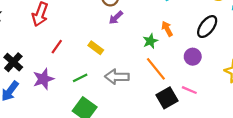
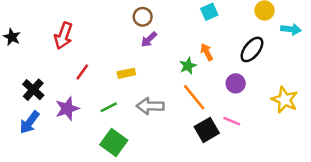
yellow rectangle: (96, 48) -> (126, 73), turned -48

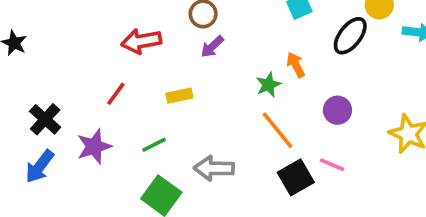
red arrow: (63, 36) -> (141, 41), moved, turned 60
black ellipse: (252, 49) -> (350, 36), moved
gray arrow: (150, 106) -> (214, 168), moved

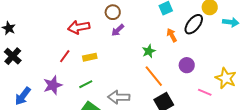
orange arrow: (296, 65) -> (172, 35), moved
yellow rectangle: (179, 96) -> (90, 57), moved
black cross: (45, 119) -> (13, 56), moved
pink line: (332, 165) -> (205, 92), moved

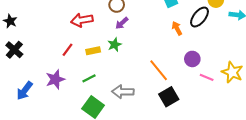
green star: (149, 51) -> (115, 45), moved
pink line: (205, 92) -> (207, 77), moved

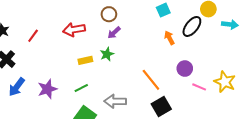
red line: (68, 50) -> (33, 36), moved
blue arrow: (25, 91) -> (17, 87), moved

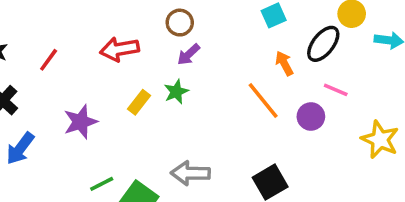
yellow rectangle: (85, 60) -> (139, 102), turned -40
orange line: (151, 80) -> (263, 101), moved
pink line: (199, 87) -> (336, 90), moved
green line: (81, 88) -> (102, 184), moved
purple star: (47, 89) -> (80, 122), moved

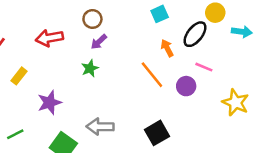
yellow rectangle: (139, 102) -> (19, 76), moved
purple star: (80, 122) -> (49, 103), moved
green line: (102, 184) -> (15, 134), moved

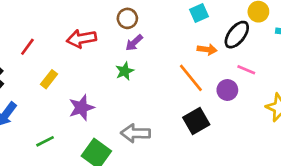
orange arrow: (167, 48) -> (207, 49), turned 126
black square: (157, 133) -> (196, 121), moved

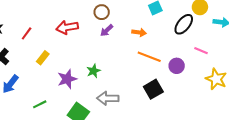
orange arrow: (207, 49) -> (139, 32), moved
pink line: (246, 70) -> (201, 51), moved
green star: (125, 71) -> (93, 71), moved
orange line: (191, 78) -> (149, 57), turned -30

